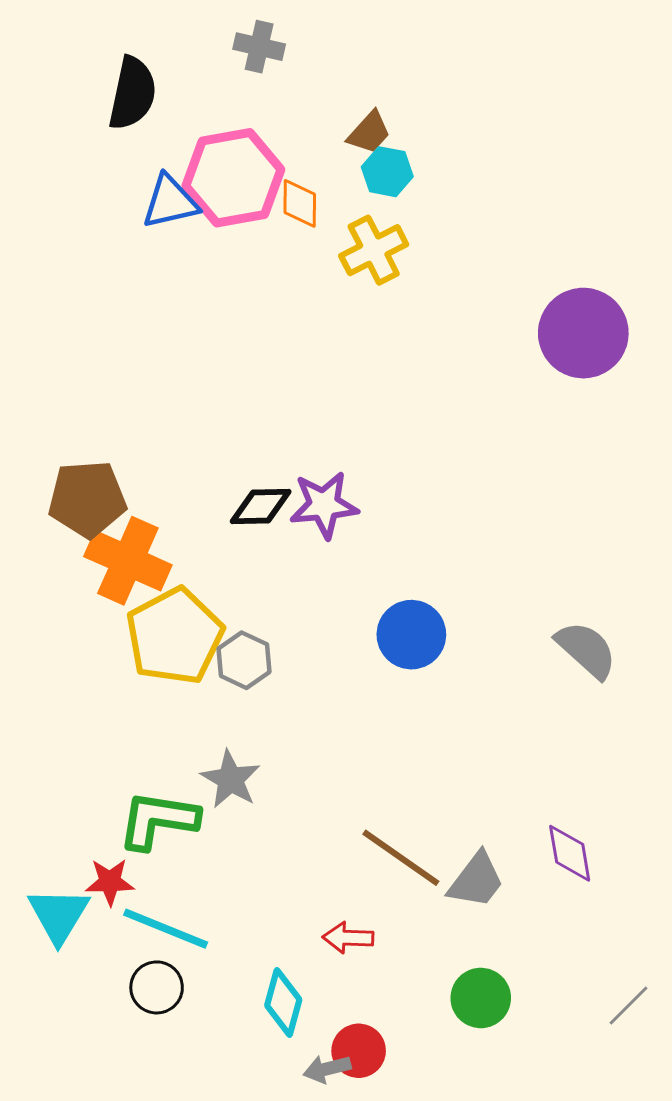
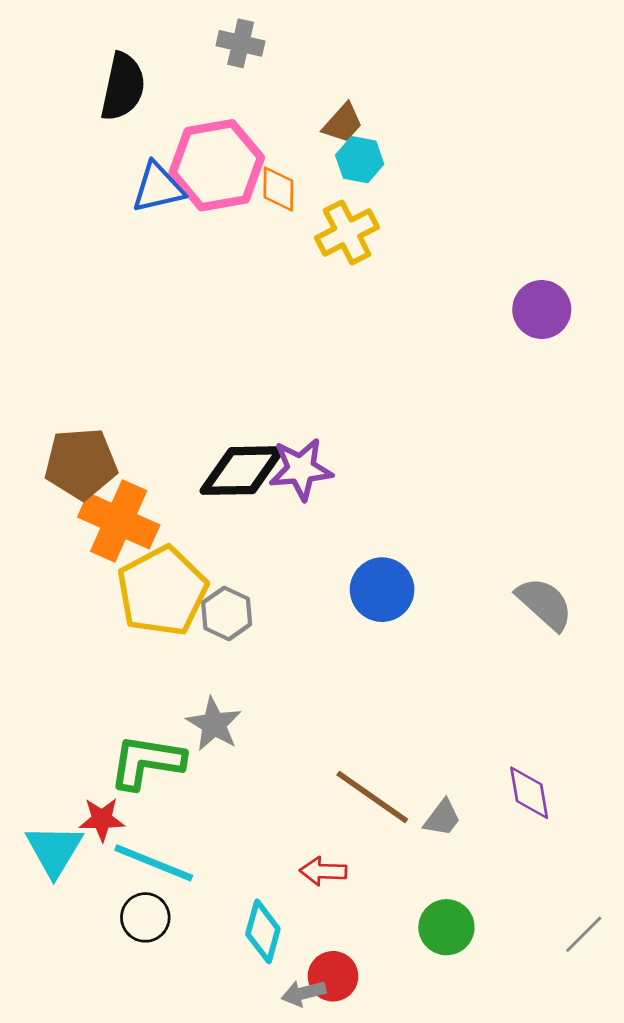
purple circle: (583, 333) -> (542, 309), size x0.7
black diamond: (261, 506) -> (242, 471), size x1.5
gray trapezoid: (476, 880) -> (442, 818), size x0.7

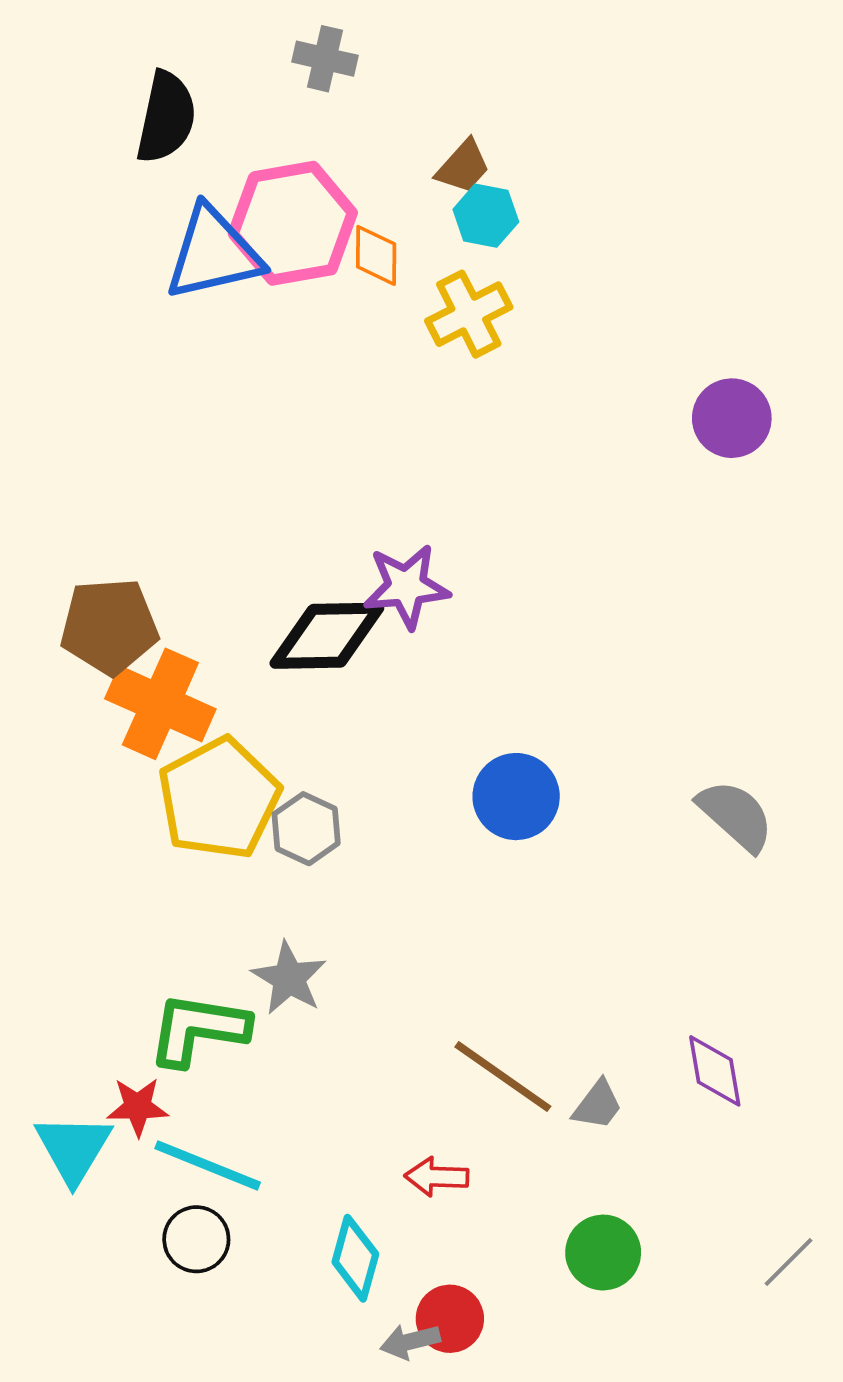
blue triangle: (158, 188) -> (213, 254), size x1.4
purple star: (301, 469) -> (406, 587), moved

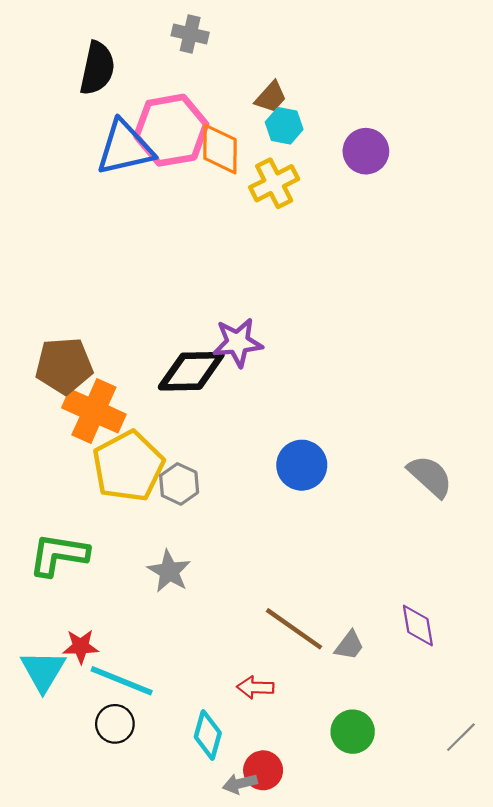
orange diamond: (376, 255) -> (220, 149), size x1.4
purple circle: (732, 418) -> (366, 151), moved
green L-shape: (198, 1029) -> (59, 555), moved

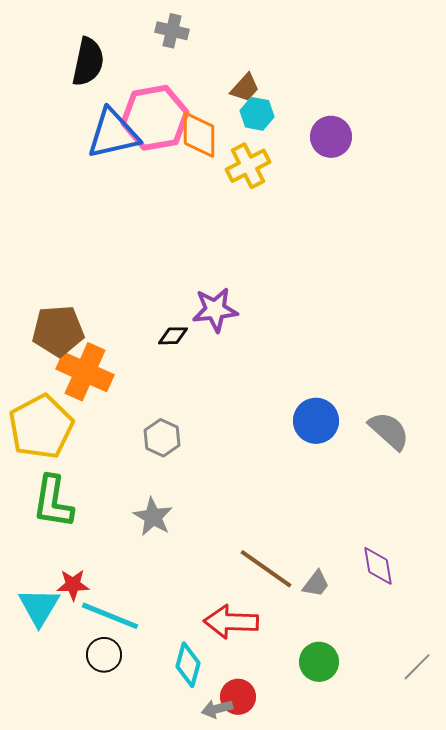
black diamond: (191, 371) -> (173, 336), size x0.5
blue circle: (302, 465) -> (316, 421), moved
yellow pentagon: (128, 466) -> (41, 427), moved
green L-shape: (59, 555) -> (53, 502), turned -90
red arrow: (255, 687) -> (231, 622), size x1.6

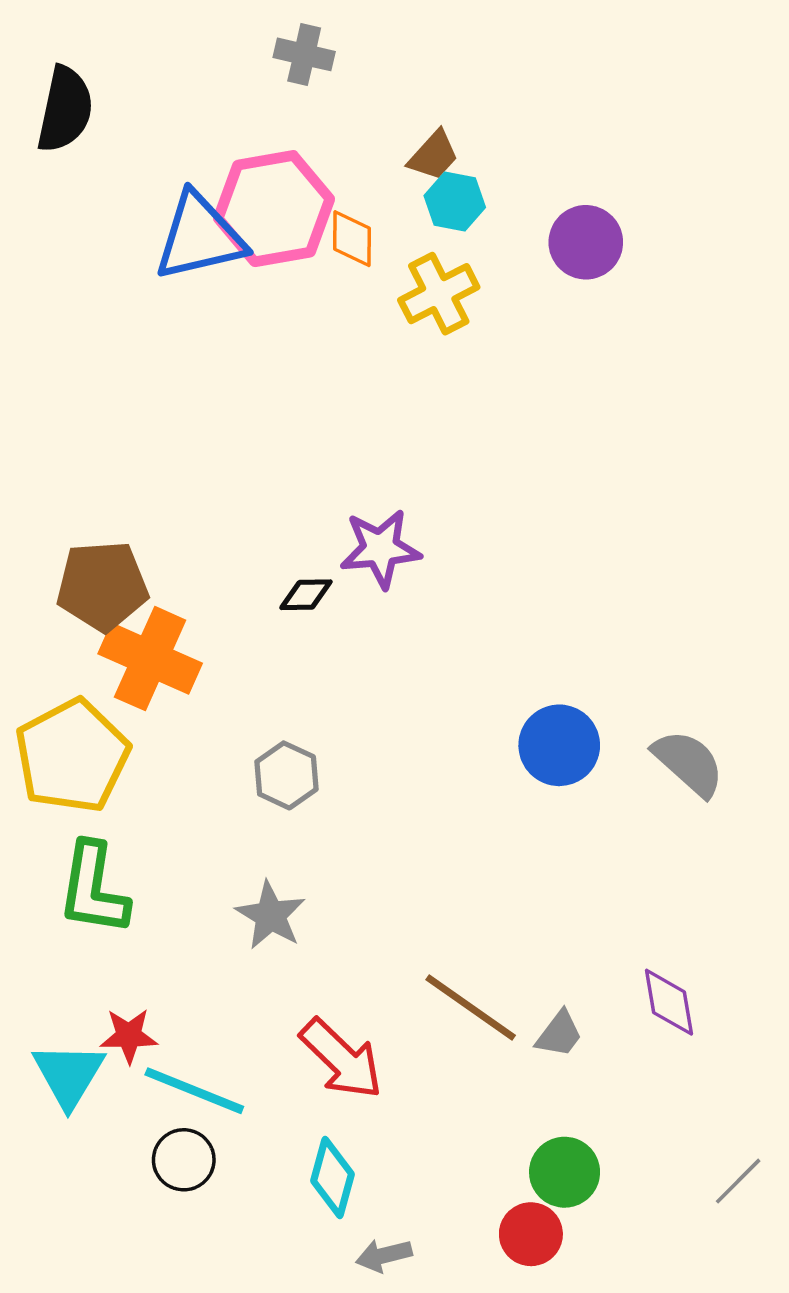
black semicircle: (88, 62) -> (65, 109), moved
orange diamond: (199, 135) -> (352, 239), size x0.7
red arrow: (231, 622) -> (341, 1059), moved, turned -138
red circle: (238, 697) -> (531, 1234), moved

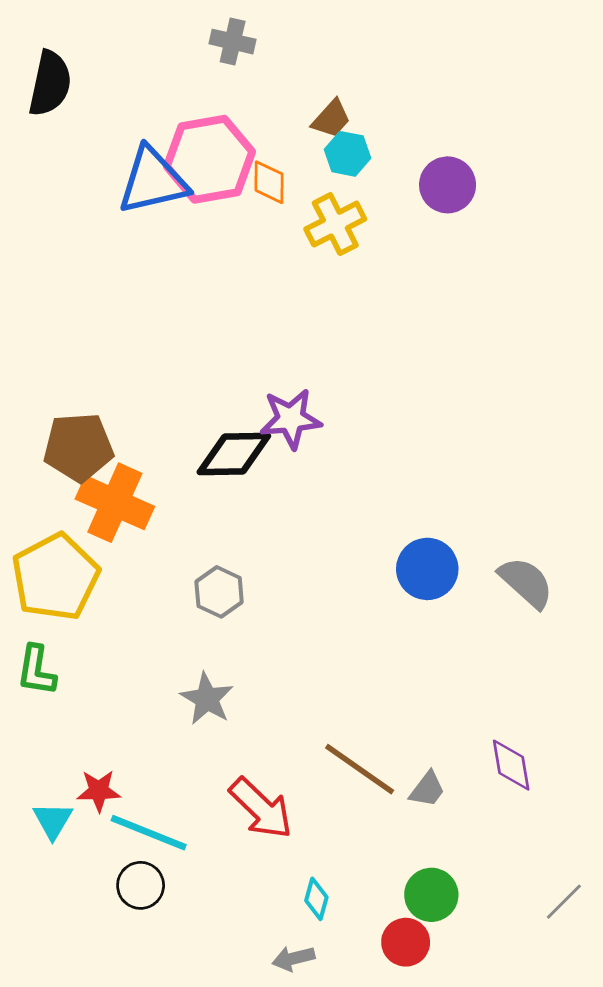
black diamond: (306, 595) -> (234, 454), size x1.8
green L-shape: (93, 889) -> (36, 670), moved, size x0.7
cyan triangle: (69, 1075) -> (53, 820), size x0.7
cyan diamond: (333, 1178) -> (316, 899), moved, size x0.7

